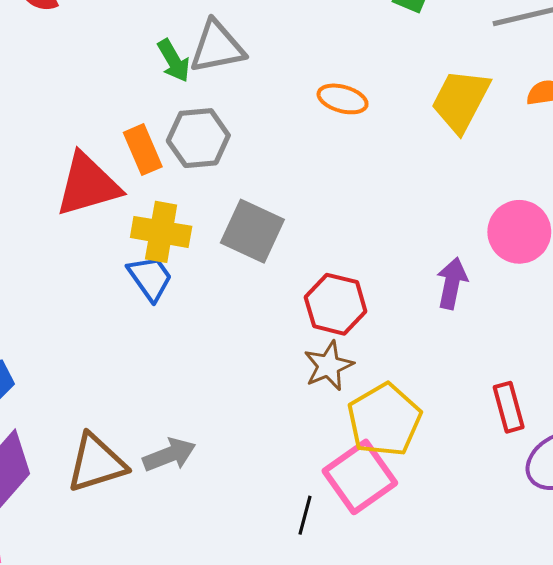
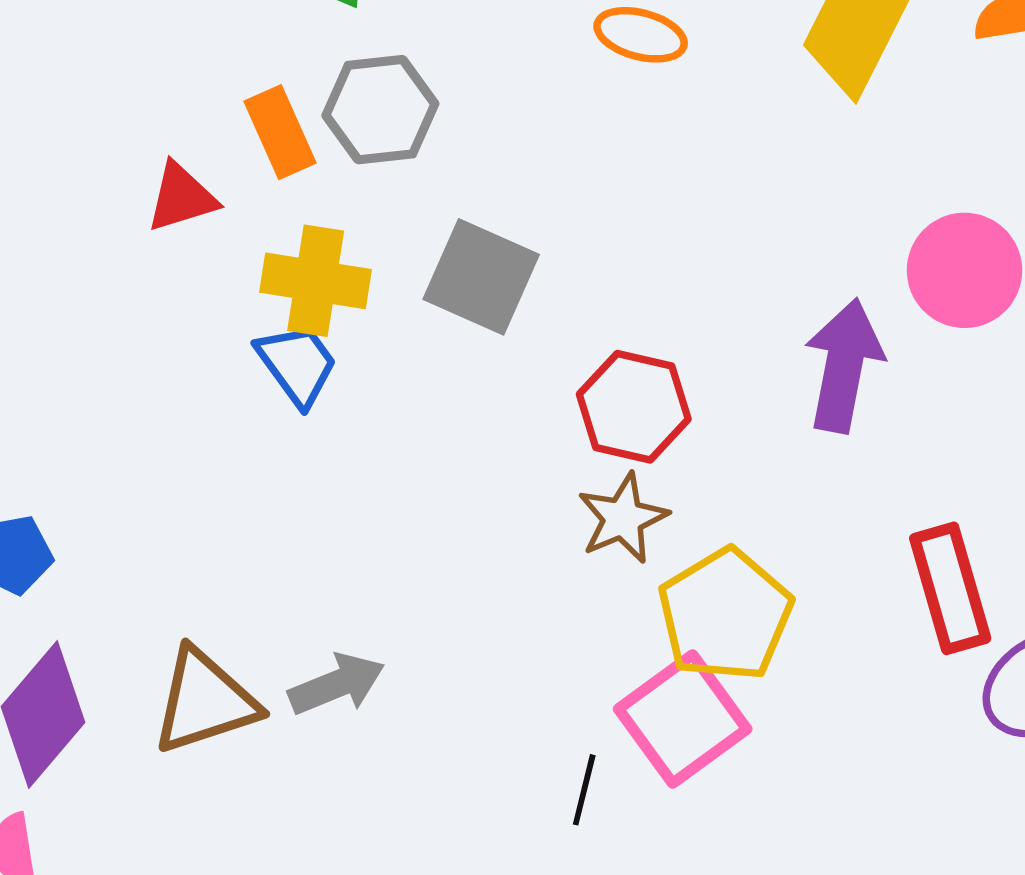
red triangle: (88, 185) -> (182, 197), size x0.6
purple arrow: (452, 283) -> (844, 365), size x1.4
red rectangle: (509, 407) -> (950, 588), size x1.4

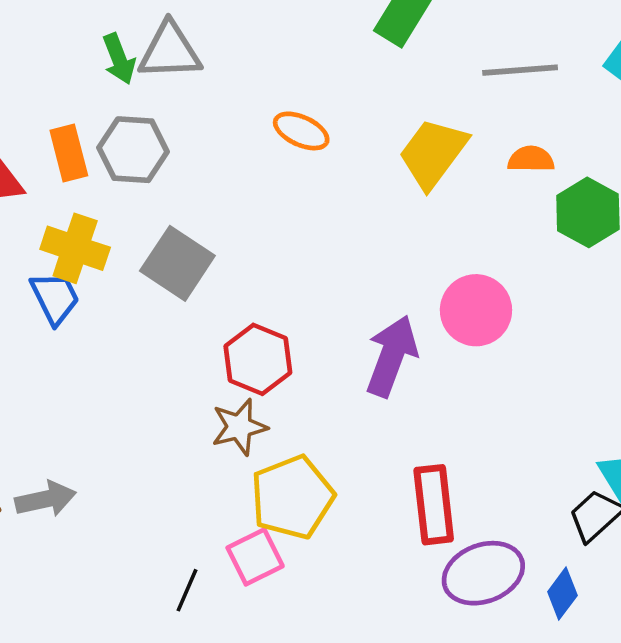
pink square: (683, 719) -> (255, 557), size x0.7

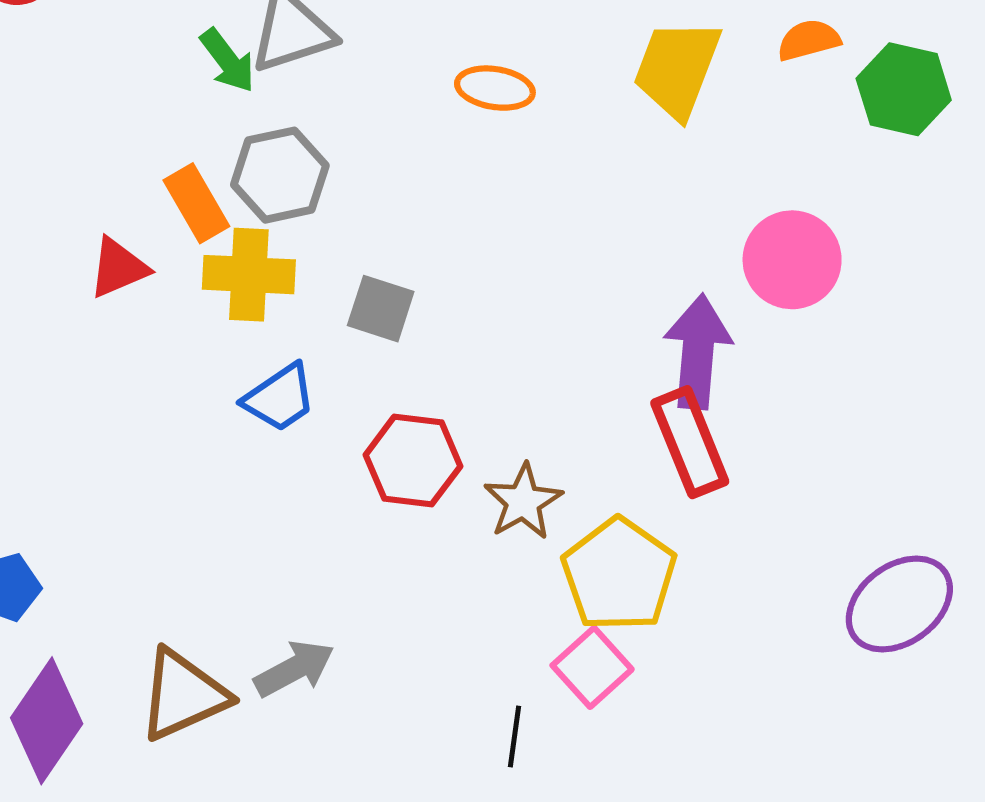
yellow cross: (75, 248) -> (249, 275), moved
gray square: (177, 263) -> (381, 309), size x0.7
blue trapezoid: (55, 298) -> (280, 398), moved, turned 98
red hexagon: (258, 359) -> (413, 461), moved
red rectangle: (434, 505) -> (690, 442), moved

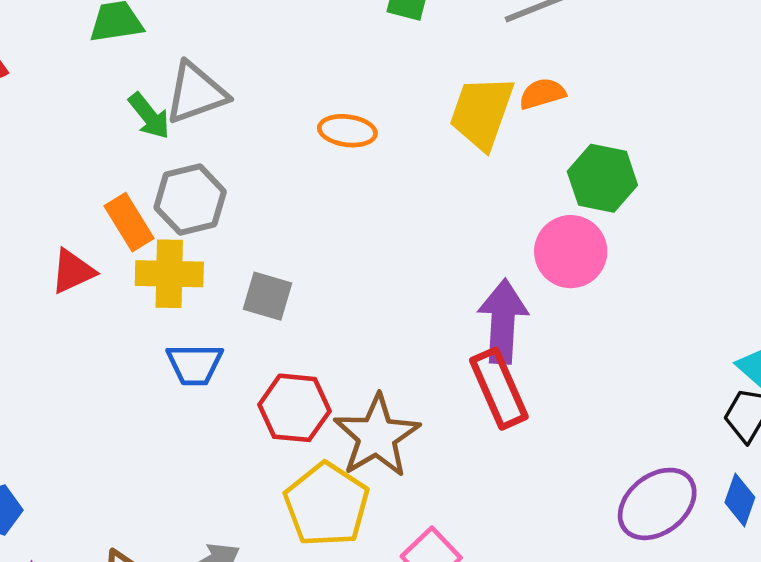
orange semicircle: (809, 40) -> (542, 94), moved
green hexagon: (904, 89) -> (602, 178), moved
blue trapezoid: (280, 398) -> (195, 364), turned 36
brown star: (523, 502) -> (377, 436), size x1.5
yellow pentagon: (619, 575) -> (327, 505), moved

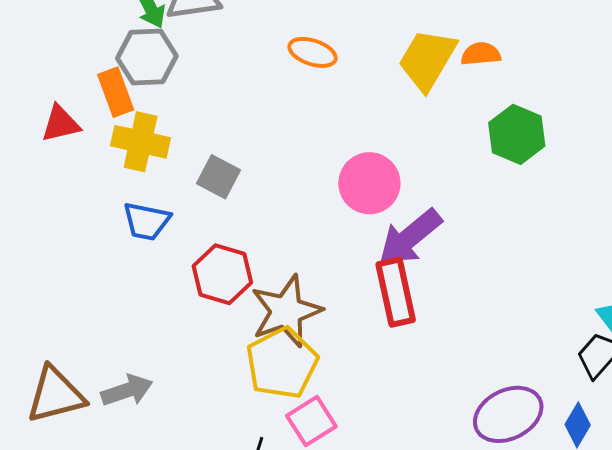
gray hexagon: (190, 200) -> (147, 57), moved
pink circle: (571, 252) -> (369, 183), moved
purple arrow: (503, 321) -> (410, 237), turned -144
yellow pentagon: (327, 505) -> (282, 363), moved

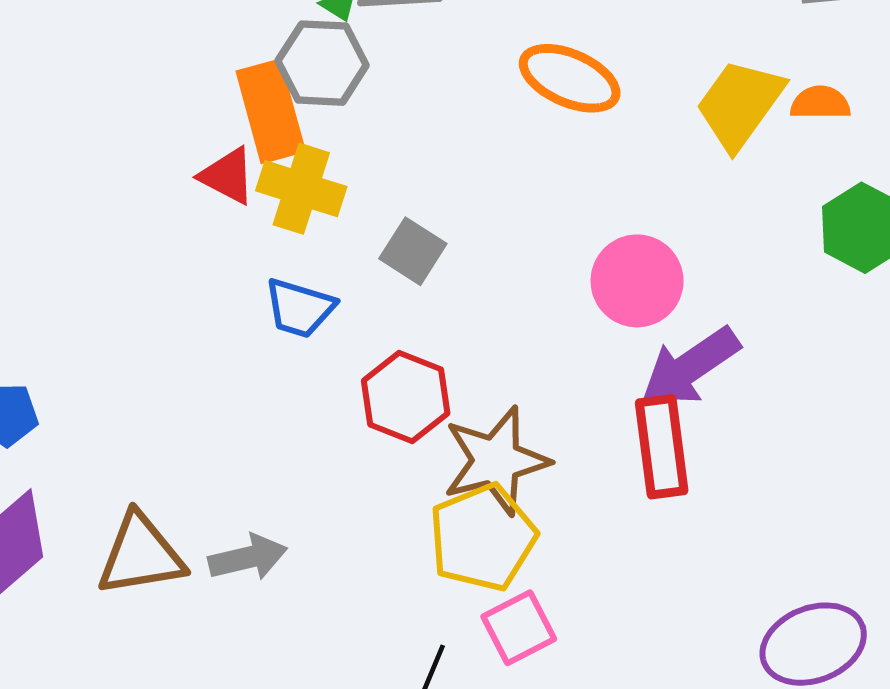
orange ellipse: (313, 52) -> (570, 78), size x1.4
orange rectangle: (116, 92) -> (271, 111), size x1.4
red triangle: (61, 124) -> (228, 176), moved, turned 36

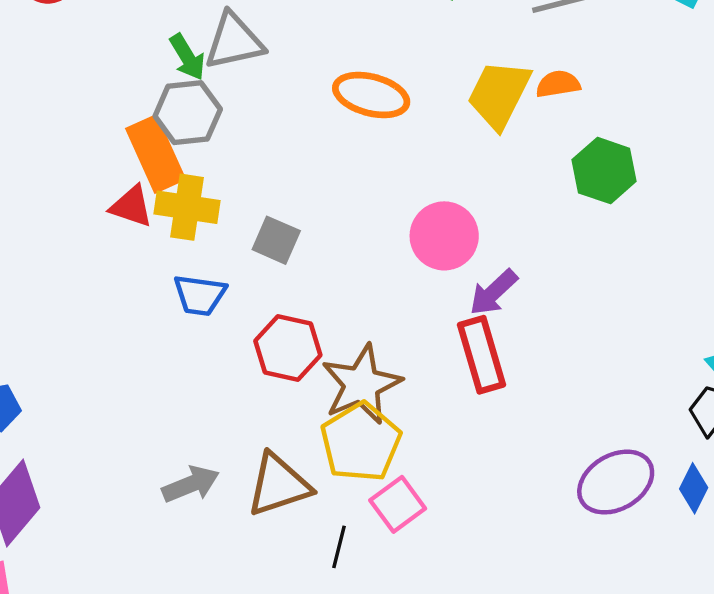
purple arrow: (691, 366) -> (493, 292), size x0.7
brown triangle: (141, 555) -> (279, 485), moved

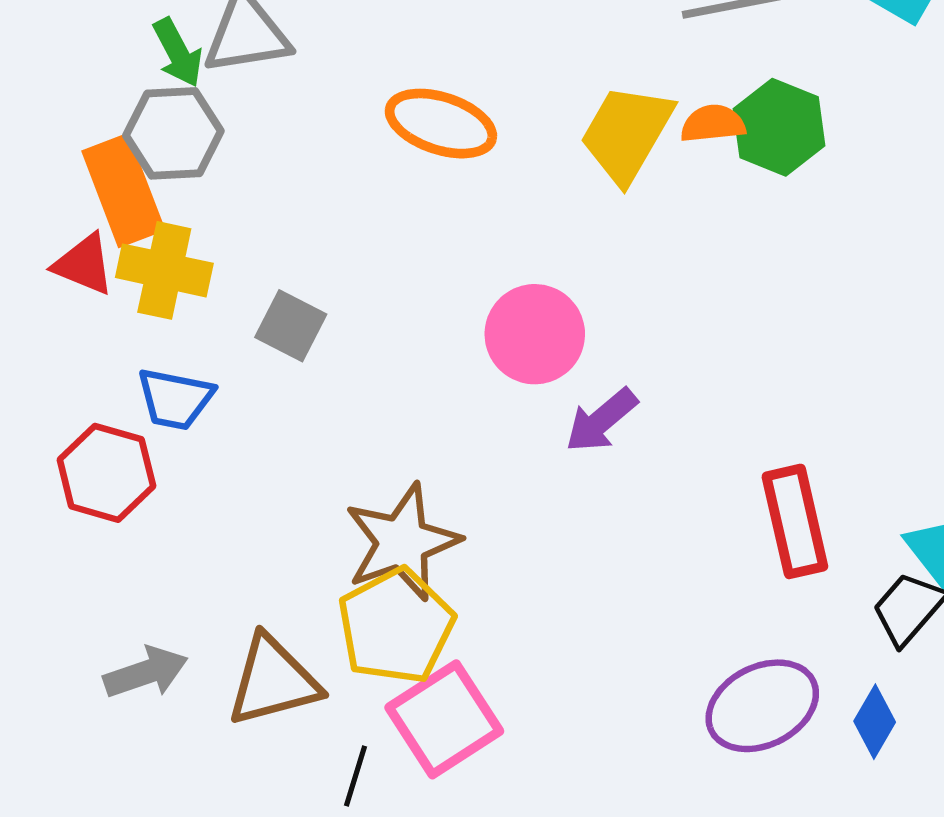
green hexagon: (604, 171) -> (779, 127), moved
red hexagon: (288, 348) -> (106, 473), moved
red rectangle: (482, 355) -> (795, 521), moved
pink square: (398, 504) -> (444, 719), size x1.4

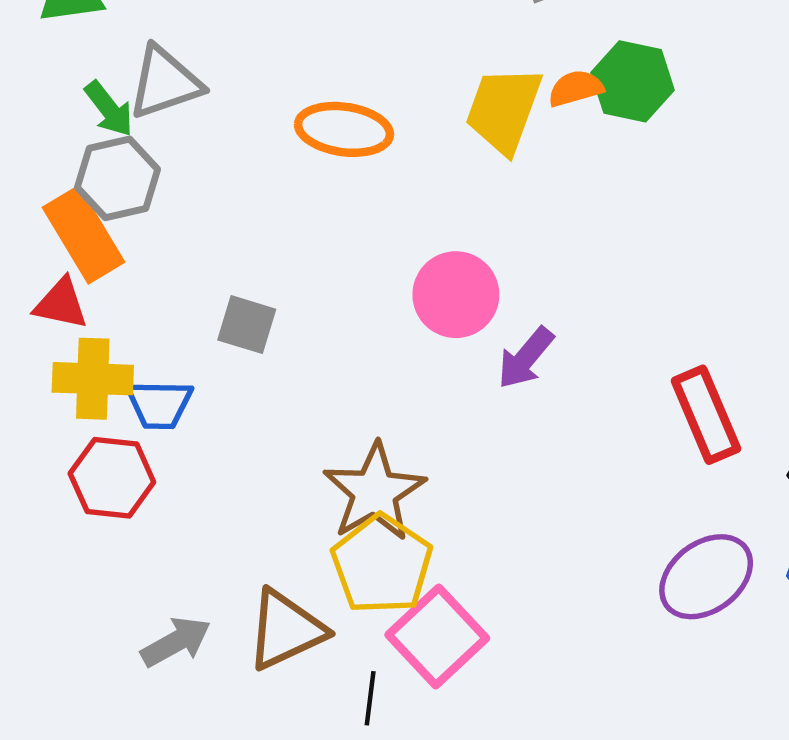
yellow cross: (164, 270) -> (93, 379), moved

